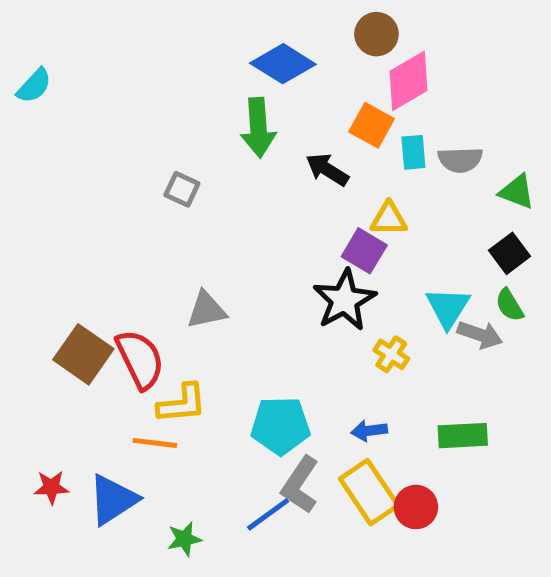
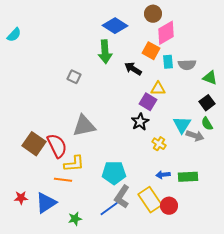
black star: (344, 300) -> (140, 122), size x0.7
gray triangle: (207, 310) -> (84, 126), size x1.4
blue arrow: (369, 431) -> (163, 175), moved

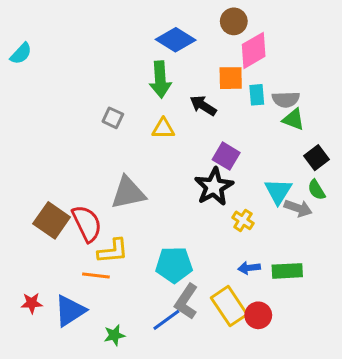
orange square: (151, 51) -> (231, 78), turned -30
green triangle: (210, 78) -> (293, 119), moved
yellow triangle: (158, 89) -> (163, 129), moved
black star: (140, 122) -> (214, 187), size x1.4

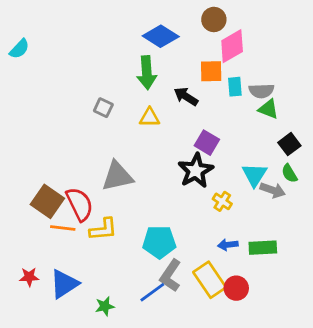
orange line: (96, 276) -> (63, 228), moved

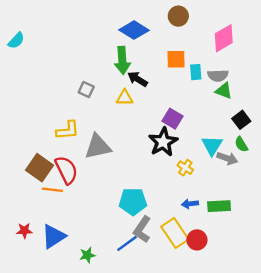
pink diamond: (232, 46) -> (224, 38), moved
black arrow: (186, 96) -> (137, 79), moved
yellow L-shape: (103, 229) -> (68, 130), moved

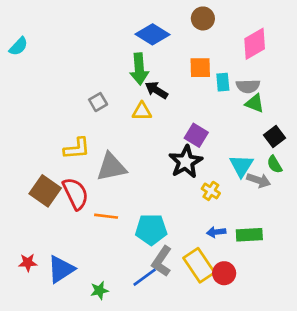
gray square: (86, 90) -> (98, 102), turned 35
orange line: (52, 190) -> (106, 216), moved

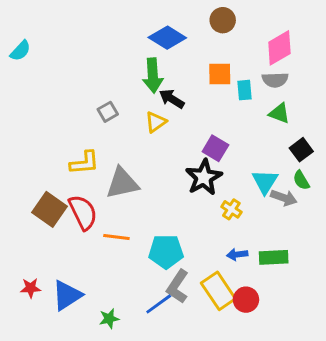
gray semicircle: (248, 86) -> (275, 80), moved
yellow triangle: (142, 111) -> (156, 122), turned -36

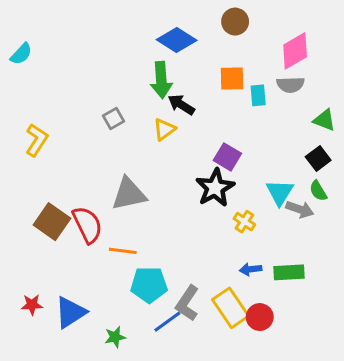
green triangle: (279, 113) -> (324, 120), moved
yellow L-shape: (84, 163) -> (37, 140), moved, turned -52
cyan pentagon: (166, 252) -> (149, 285), moved

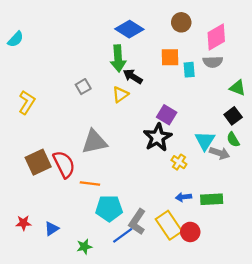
brown circle: (235, 22) -> (181, 22), moved
brown square: (52, 222) -> (38, 162), turned 30
blue triangle: (70, 312) -> (52, 229), size x0.6

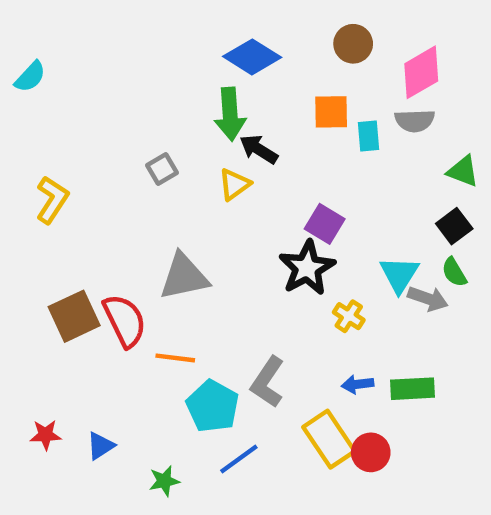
cyan pentagon: (109, 208) -> (213, 406), turned 30
gray L-shape: (137, 222) -> (267, 382), moved

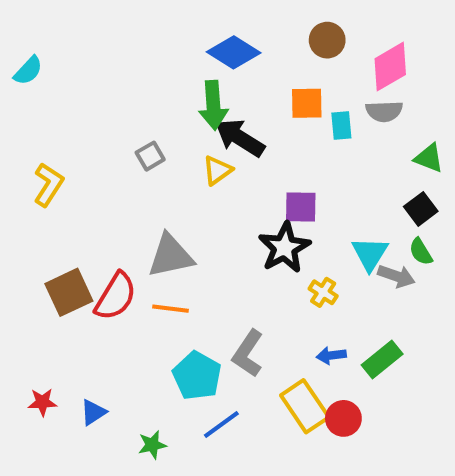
black arrow: (259, 149) -> (240, 138), size x1.4
purple square: (325, 224) -> (301, 207), turned -30
red semicircle: (125, 321) -> (116, 296), turned 57
orange line: (175, 358) -> (171, 309), moved
green rectangle: (412, 389) -> (382, 359), turned -36

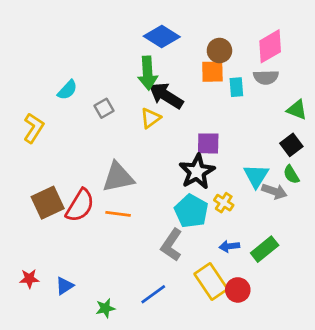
brown circle: (327, 40) -> (219, 51), moved
cyan semicircle: (28, 71) -> (67, 90), moved
cyan pentagon: (197, 376) -> (191, 211), moved

